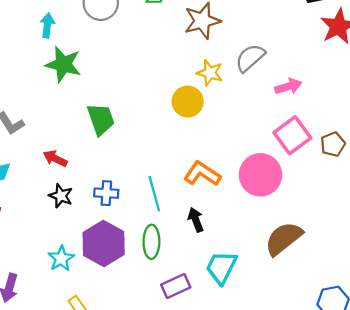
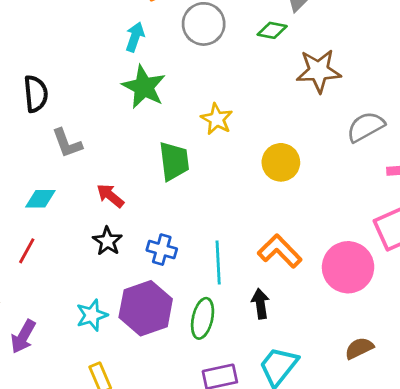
yellow star: (210, 73) -> (217, 119), moved
brown semicircle: (284, 238) -> (359, 348), size x0.6

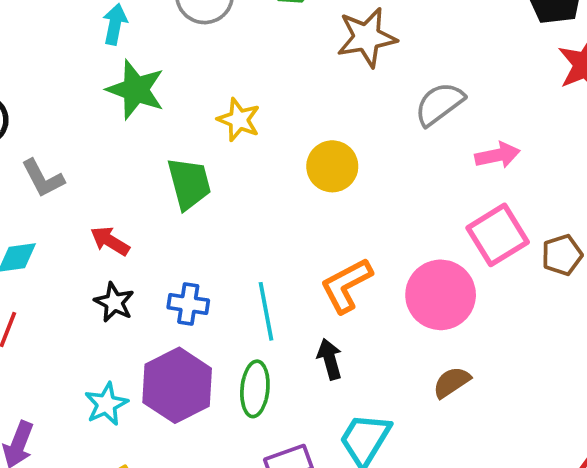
orange L-shape: (280, 251) -> (346, 285), turned -66
brown semicircle: (359, 348) -> (452, 382), moved

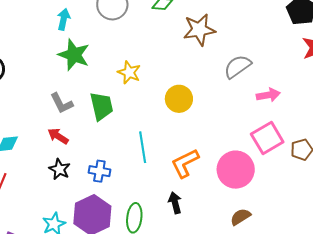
gray L-shape: (43, 178) -> (62, 103), moved
cyan line: (266, 311) -> (143, 147), moved

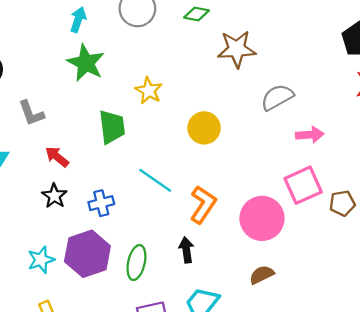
gray L-shape: (62, 103) -> (31, 113), moved
cyan line: (143, 147) -> (155, 180), turned -52
orange L-shape: (185, 163) -> (203, 204), turned 144
blue cross: (99, 171) -> (101, 203), turned -30

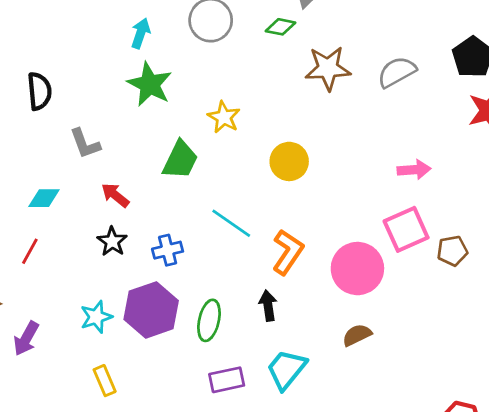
gray semicircle: (277, 97) -> (397, 72), moved
green trapezoid: (112, 127) -> (180, 160), turned 33

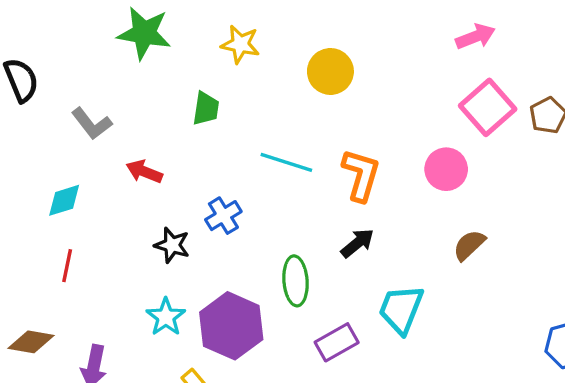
green trapezoid: (180, 160) -> (206, 108), size x0.7
black star: (112, 241) -> (172, 245), moved
pink circle: (357, 269) -> (446, 169), size x0.7
black arrow: (268, 306) -> (357, 243), turned 76
purple hexagon: (151, 310) -> (231, 326), moved

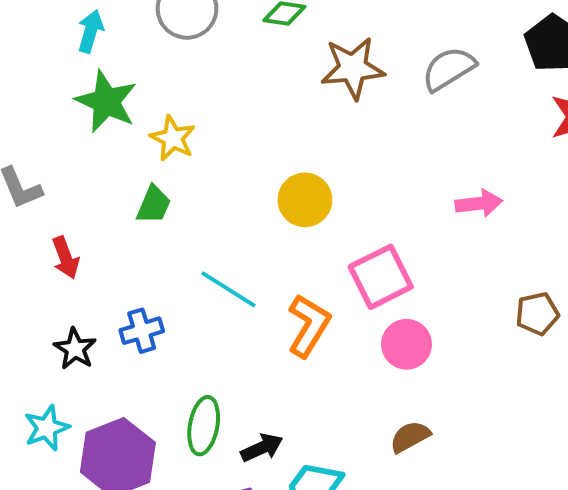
yellow star: (240, 44) -> (173, 138), moved
pink square: (488, 107) -> (381, 277), moved
red arrow: (144, 172) -> (66, 258), turned -147
black arrow: (357, 243) -> (262, 448), moved

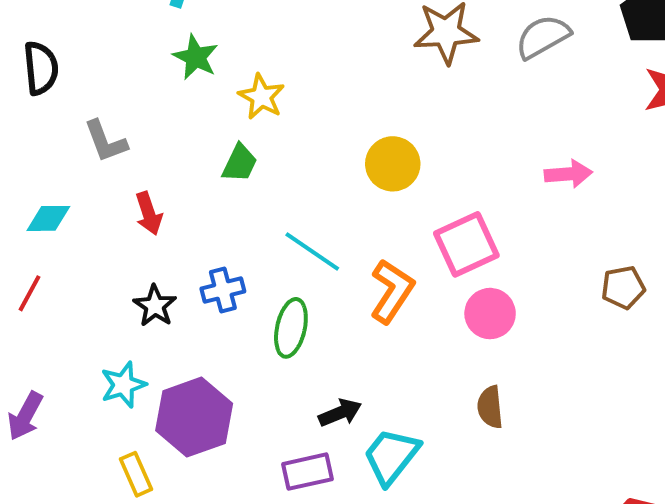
green star: (106, 102) -> (196, 57), size x0.7
green ellipse: (204, 426) -> (291, 328), moved
brown semicircle: (410, 437) -> (490, 407), turned -69

